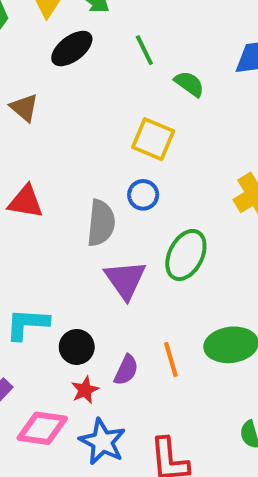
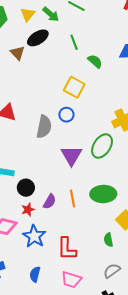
brown triangle: (24, 108) -> (18, 53), moved
green ellipse: (186, 255) -> (102, 146), moved
purple triangle: (125, 280) -> (71, 155), moved

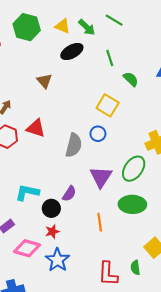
yellow triangle: (28, 14) -> (63, 26), turned -49
brown triangle: (18, 53) -> (44, 81), moved
green ellipse: (103, 194) -> (132, 204), moved
purple semicircle: (50, 202) -> (69, 194), moved
red L-shape: (67, 249) -> (108, 274), moved

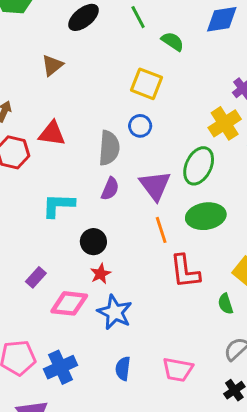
brown triangle: (44, 81) -> (52, 65), turned 42
cyan L-shape: (27, 192) -> (58, 205), moved
purple semicircle: (69, 194) -> (110, 189), moved
orange line: (100, 222) -> (161, 230), moved
red L-shape: (108, 274) -> (185, 271), moved

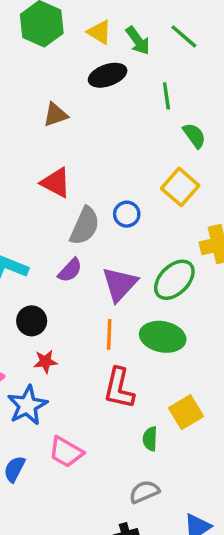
yellow square: (147, 84) -> (180, 187), moved
red triangle: (52, 134) -> (56, 183), moved
red star: (100, 274) -> (45, 361), moved
pink trapezoid: (178, 370) -> (66, 452), moved

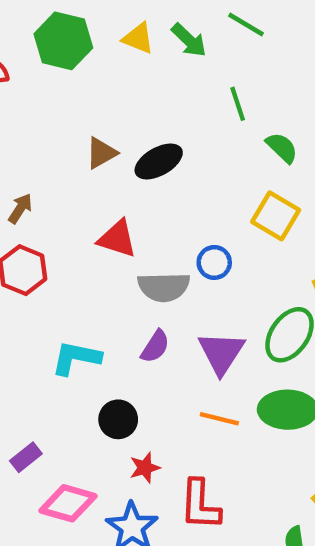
black ellipse: (108, 75) -> (159, 161), moved
gray semicircle: (85, 226) -> (164, 287), turned 75
orange line: (109, 334) -> (219, 419), turned -68
red L-shape: (119, 388) -> (200, 505), moved

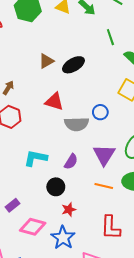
purple semicircle: (155, 346) -> (71, 162), moved
red L-shape: (200, 505) -> (111, 228), moved

